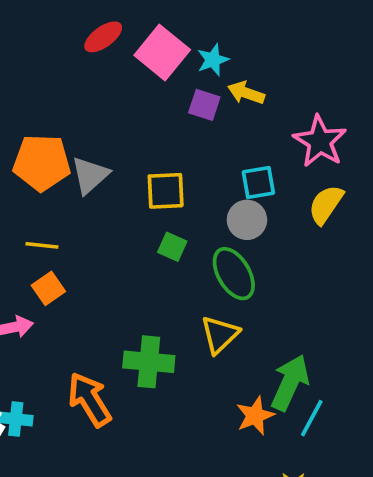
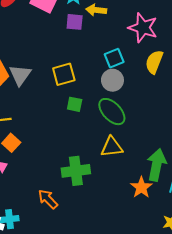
yellow triangle: (220, 335) -> (112, 147), turned 50
orange arrow: (90, 399) -> (48, 199), size x0.7

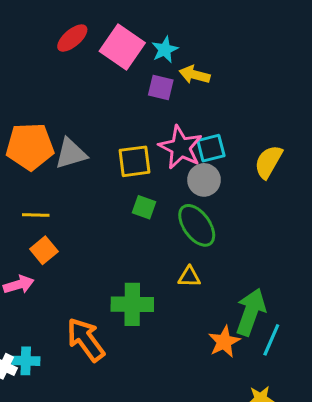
pink star: (143, 28) -> (181, 147), moved
gray triangle: (20, 75) -> (71, 154), turned 30
yellow triangle: (112, 147) -> (189, 277), size x0.7
orange arrow: (48, 199) -> (86, 340), size x1.4

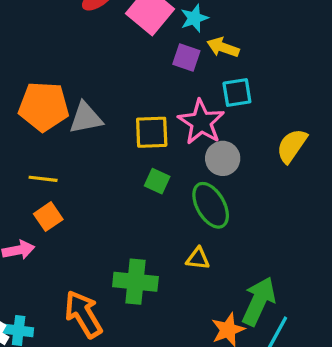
cyan square: (211, 148) -> (237, 92), moved

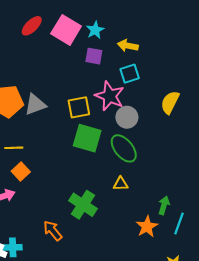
yellow arrow: (223, 47) -> (128, 46), moved
green square: (157, 181) -> (87, 138), size x1.8
green cross: (135, 282) -> (83, 205), turned 36
green arrow: (259, 301) -> (164, 205), size x0.6
orange arrow: (83, 314) -> (53, 231), size x0.7

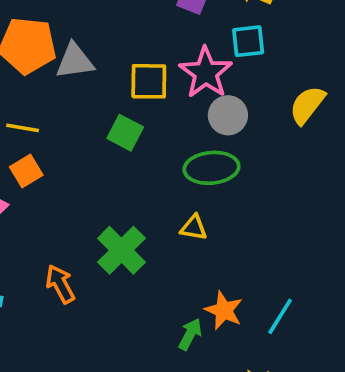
green square: (87, 138) -> (125, 133), moved, size x0.7
green ellipse: (124, 148) -> (211, 168), turned -68
green arrow: (164, 205) -> (190, 334), moved
orange star: (147, 227) -> (224, 310), turned -30

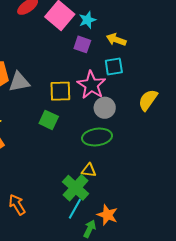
green cross: (121, 250) -> (76, 188), moved
cyan line: (280, 316) -> (75, 209), moved

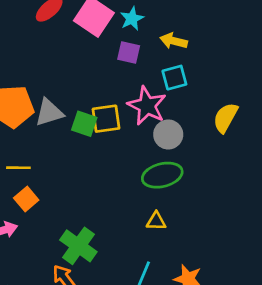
green square: (49, 120) -> (84, 124), moved
green cross: (76, 188) -> (78, 246), moved

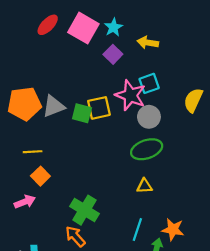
purple square: (129, 53) -> (113, 54), turned 36
cyan square: (174, 78) -> (149, 83), moved

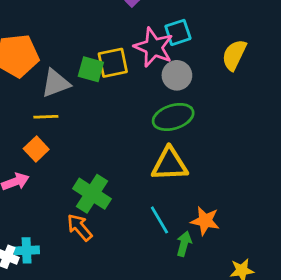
gray triangle: (54, 106) -> (56, 83), moved
yellow line: (33, 152) -> (46, 117), moved
yellow triangle: (144, 186) -> (170, 164), size x1.8
cyan line: (137, 229) -> (159, 220), turned -50

